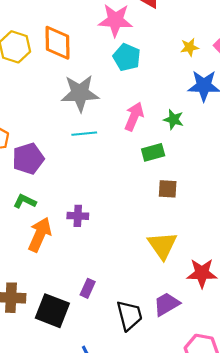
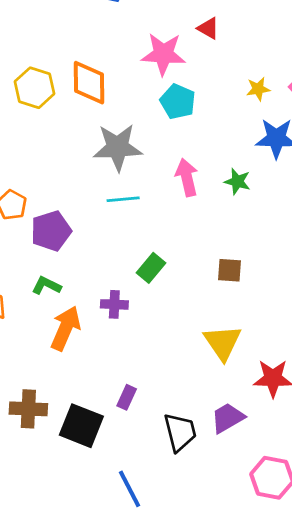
pink arrow: (134, 116) -> (187, 177), turned -36
green rectangle: (153, 152) -> (151, 268), moved, turned -35

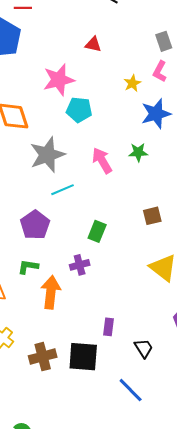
red triangle: (208, 28) -> (93, 44), moved
purple pentagon: (51, 231) -> (35, 225), moved
black trapezoid: (180, 432) -> (144, 348), moved, size x0.7

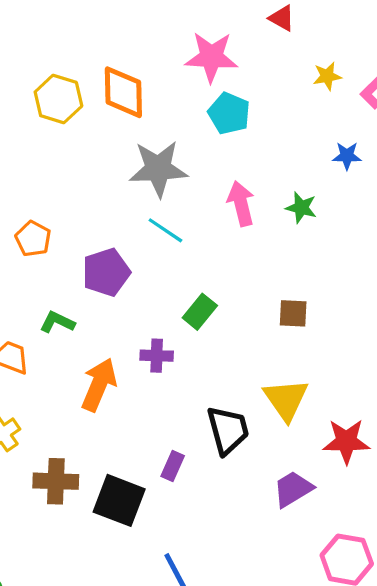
yellow star: (132, 83) -> (327, 76), moved
blue star: (156, 114) -> (347, 156), size x0.6
cyan line: (62, 190) -> (165, 230), turned 40
green L-shape: (28, 267) -> (57, 322), moved
black trapezoid: (144, 348) -> (228, 430), moved, size x1.5

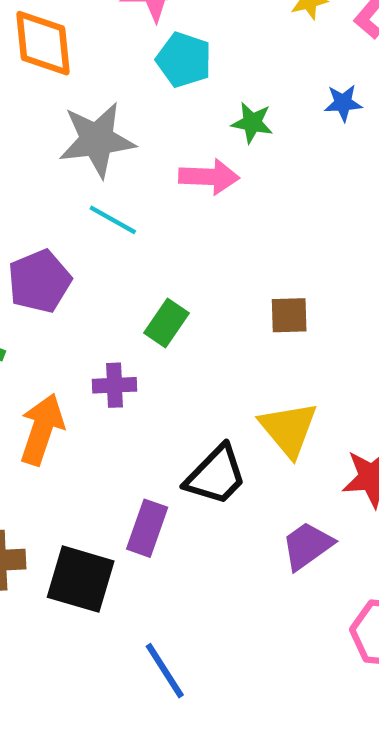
pink arrow: (241, 203) -> (209, 177), turned 111
green star: (301, 208) -> (252, 123), moved
black trapezoid: (228, 430) -> (216, 475), turned 64
purple rectangle: (173, 466) -> (147, 528), size x1.4

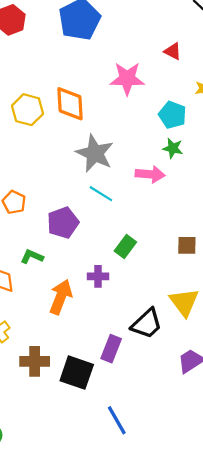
cyan pentagon: (184, 60) -> (172, 115), moved
gray star: (97, 140) -> (95, 153), turned 30

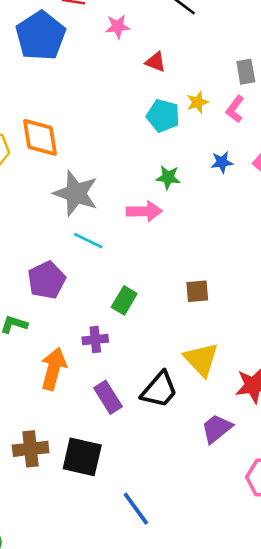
pink star: (127, 79) -> (118, 27), moved, size x0.6
cyan pentagon: (172, 115) -> (163, 116), moved
purple rectangle: (111, 349) -> (108, 397), moved, turned -48

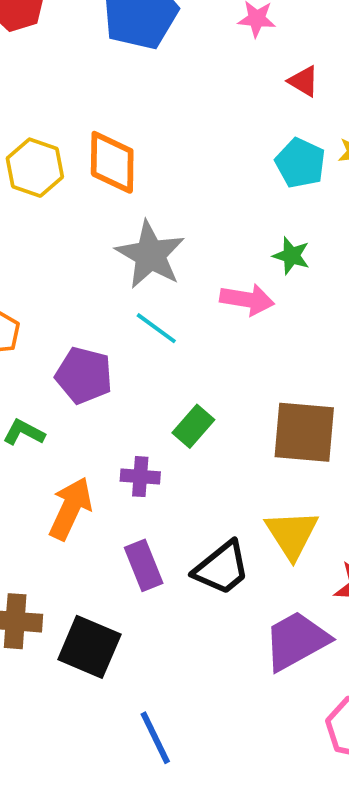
purple pentagon: (47, 280) -> (84, 375), turned 30
brown square: (197, 291) -> (304, 432), size x1.8
purple trapezoid: (217, 429) -> (296, 641), size x1.4

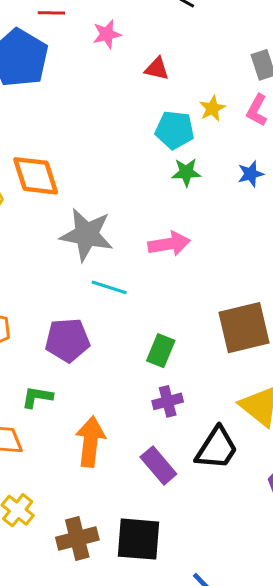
green star: (291, 256) -> (186, 172), moved
purple cross: (140, 477) -> (168, 401), moved

